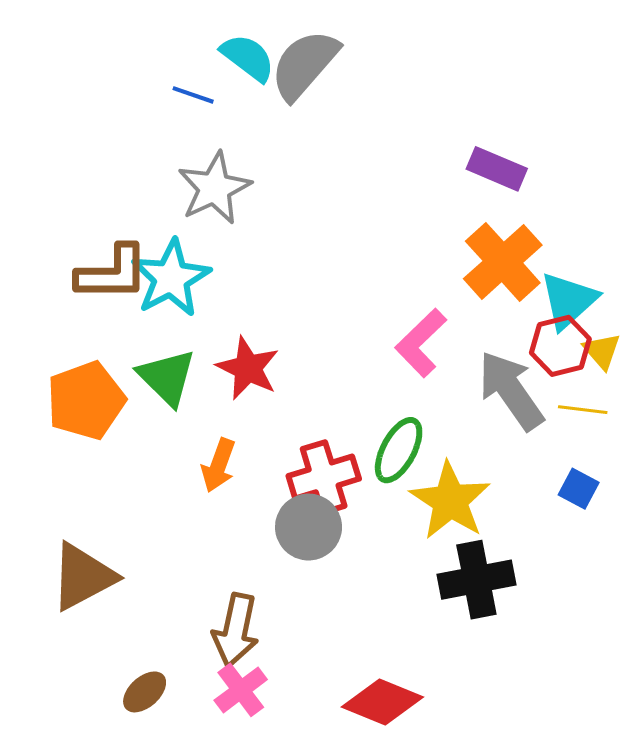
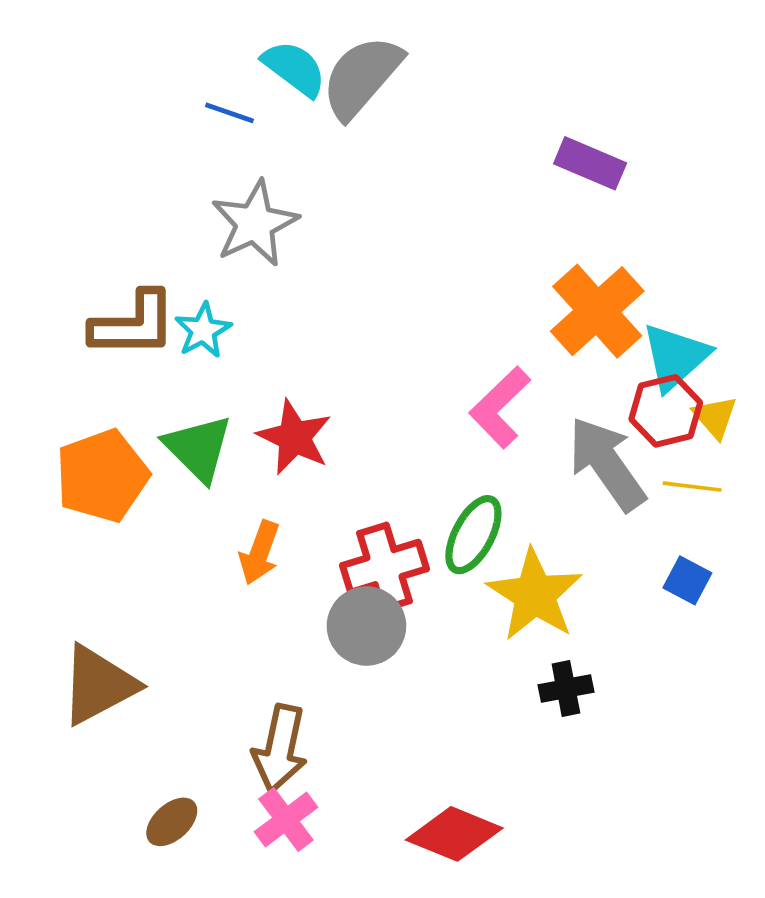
purple rectangle: (497, 169) -> (590, 163), moved
cyan star: (171, 278) -> (203, 330), size x0.6
black cross: (476, 580) -> (566, 688), size x0.6

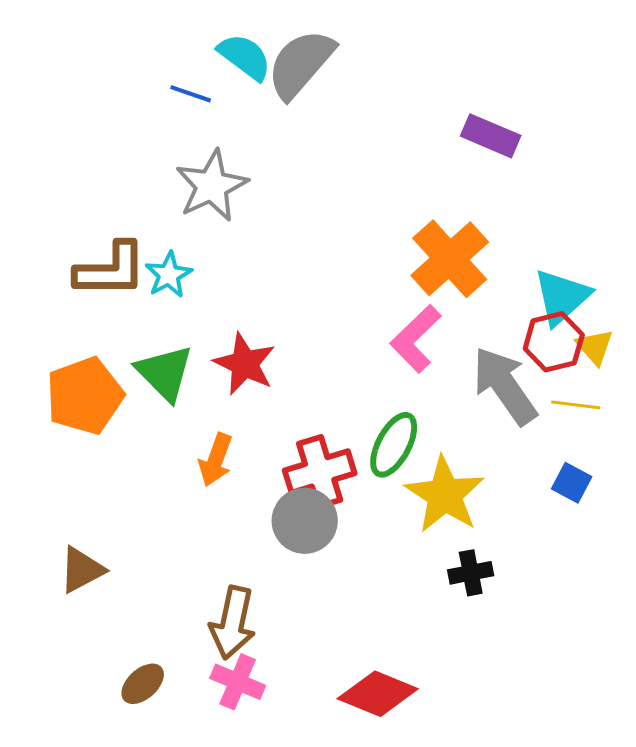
orange cross: (597, 311) -> (450, 259), moved
brown triangle: (98, 685) -> (82, 570), size x0.7
pink cross: (286, 819) -> (238, 682), turned -30

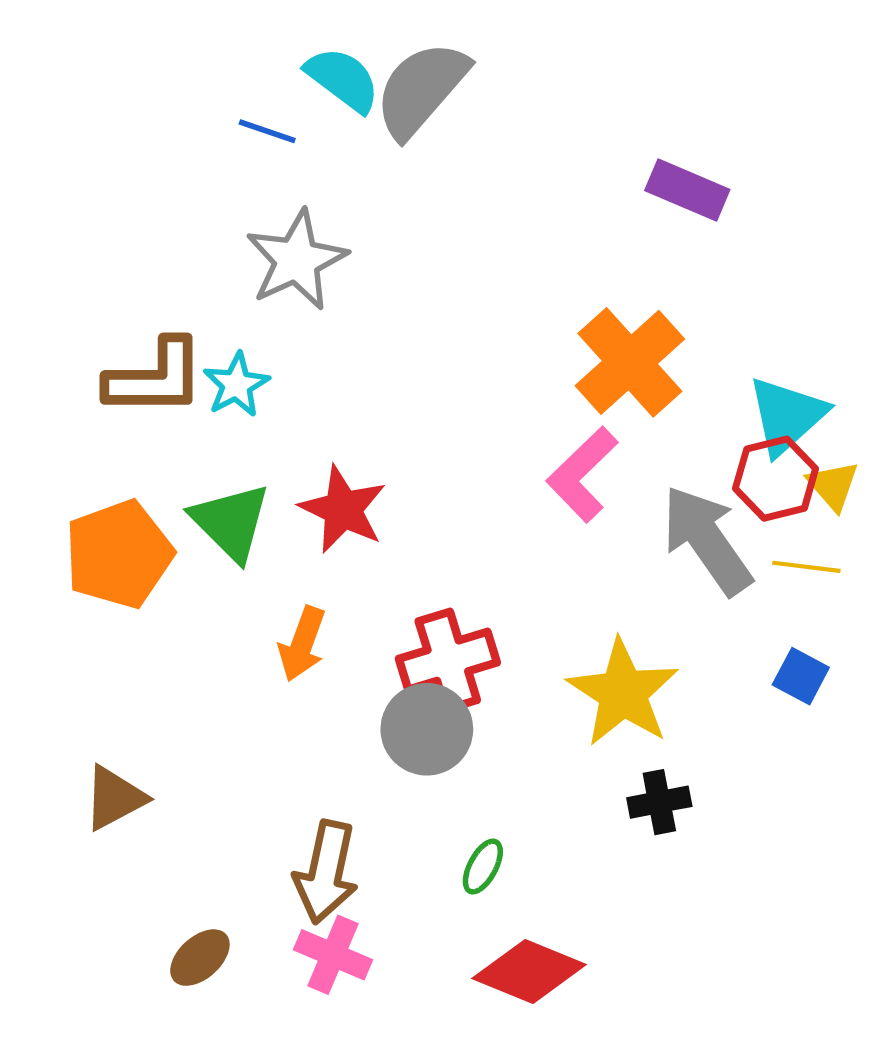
green ellipse: (394, 445) -> (483, 867), moved, size x0.6

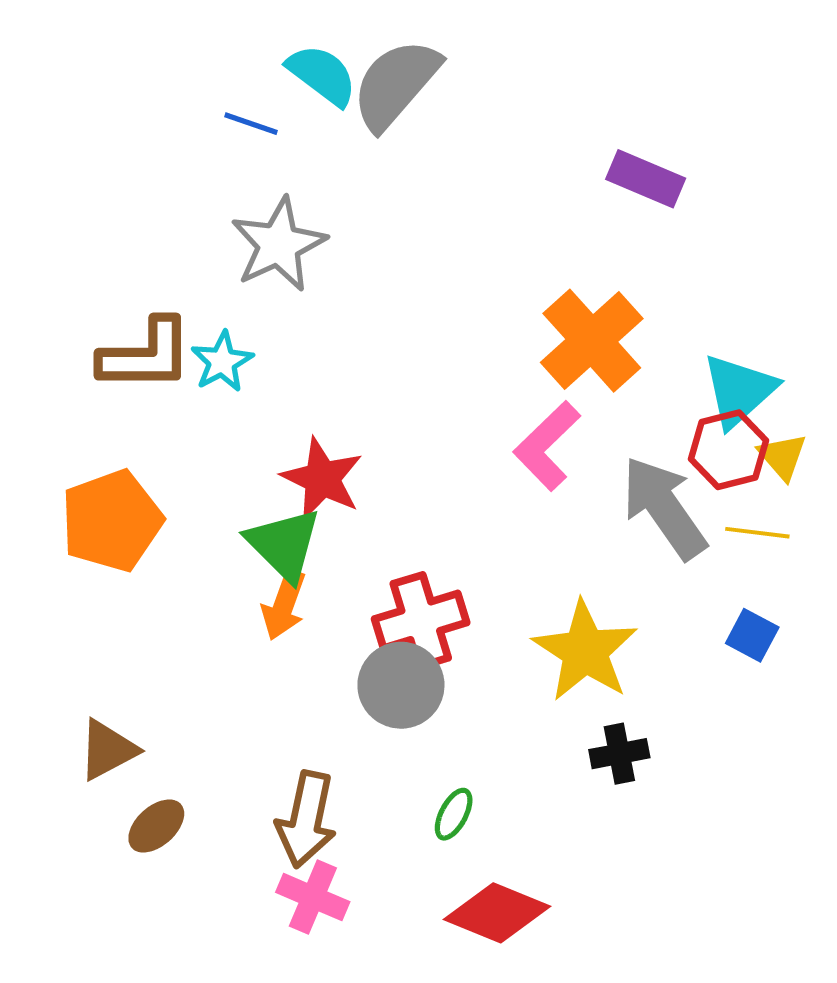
green triangle: (231, 522) -> (284, 544), moved
brown ellipse: (200, 958) -> (156, 826), moved

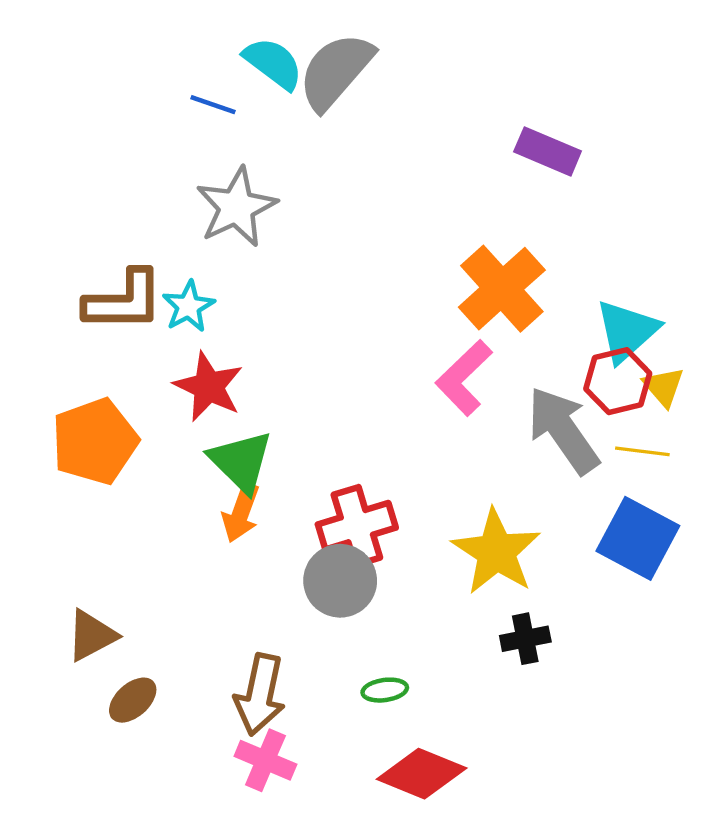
red star: (322, 479) -> (209, 387), moved
blue square: (752, 635) -> (638, 538), size x1.8
green ellipse: (454, 814) -> (385, 690), turned 54

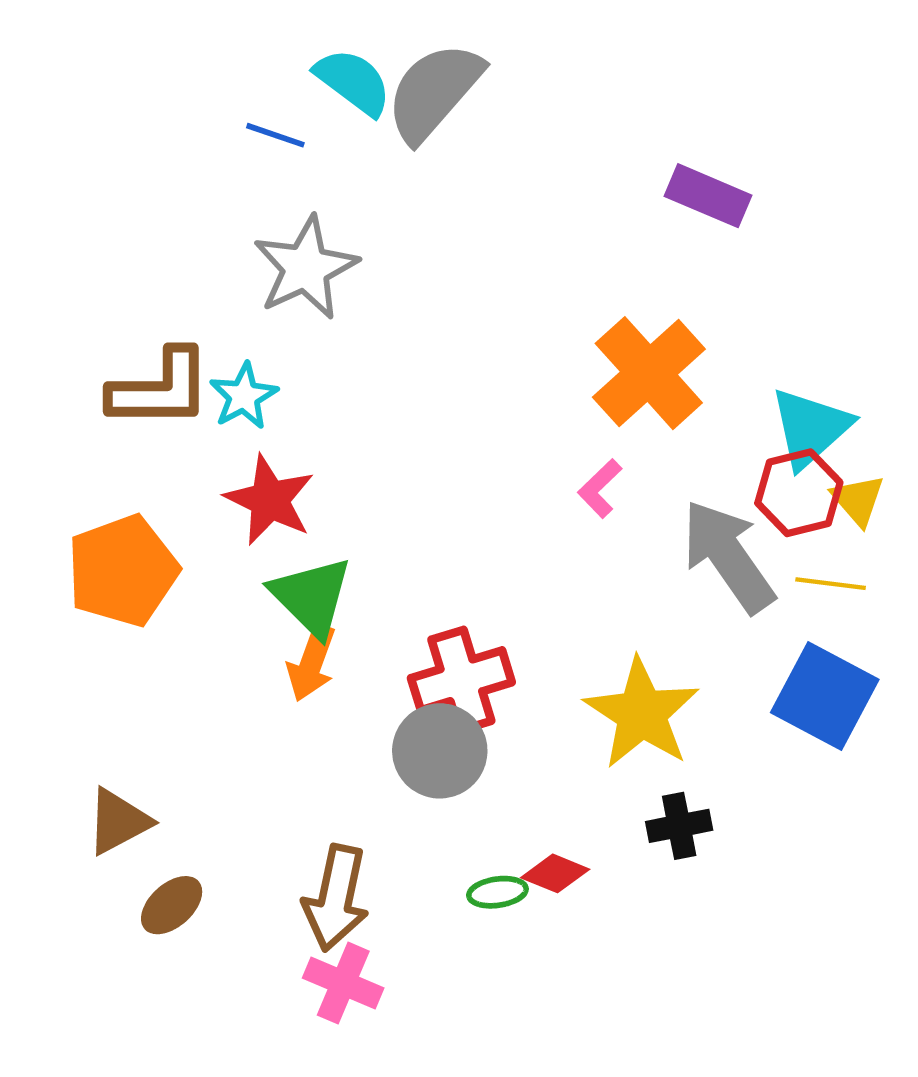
pink L-shape: (464, 378) -> (600, 488), size x0.6
red diamond: (422, 774) -> (555, 873), moved, size x0.6

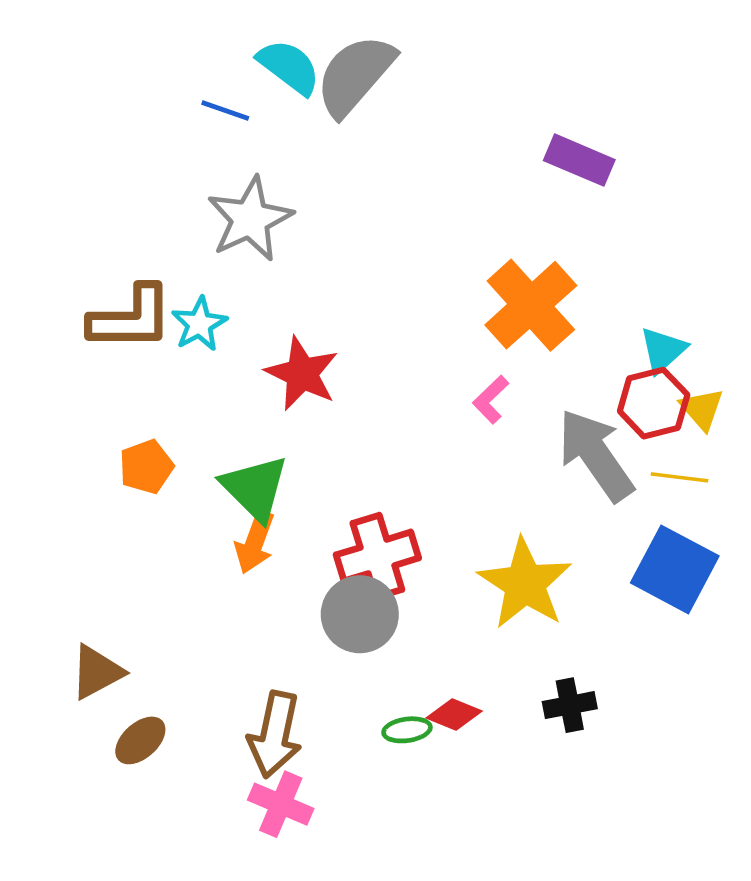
cyan triangle: (810, 428) -> (663, 350), size x0.7
red star: (270, 500) -> (302, 374), moved
orange pentagon: (123, 571) -> (146, 467), moved, size x0.6
black cross: (679, 826) -> (570, 705), moved

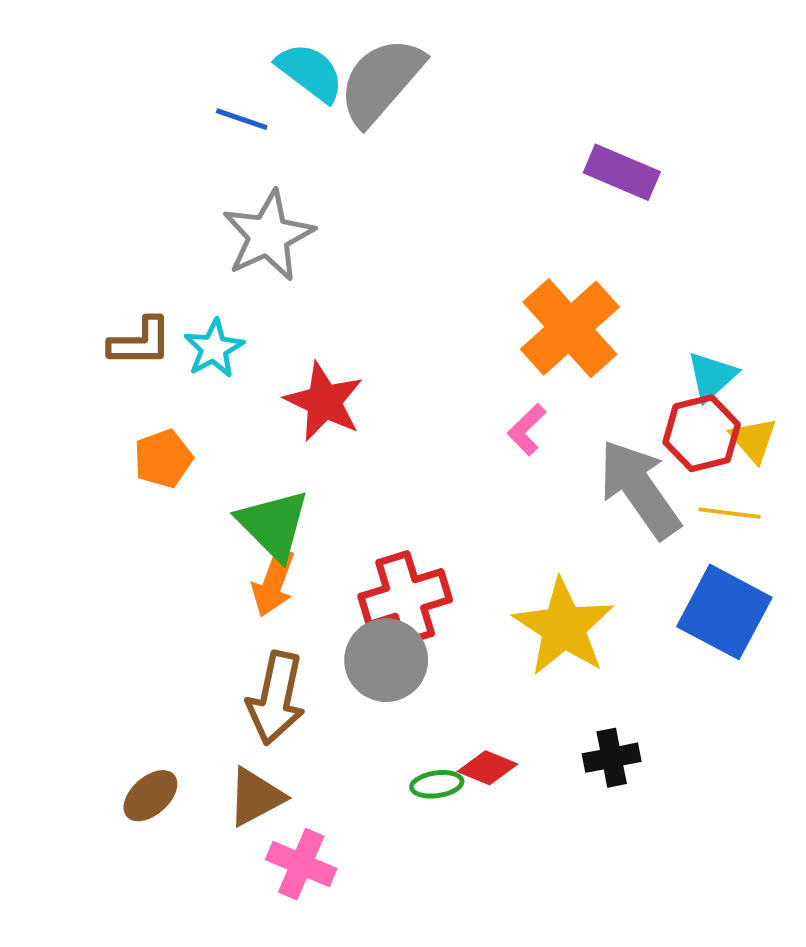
brown L-shape: (131, 318) -> (140, 342), size x0.7
orange pentagon: (146, 467) -> (163, 459), moved
brown triangle: (97, 672) -> (256, 797), moved
brown arrow: (275, 735) -> (276, 698), moved

